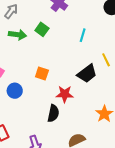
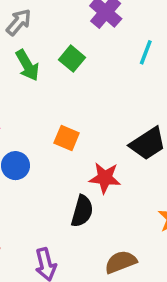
green arrow: (18, 35) -> (27, 65), turned 48
cyan line: (83, 35) -> (146, 52), moved

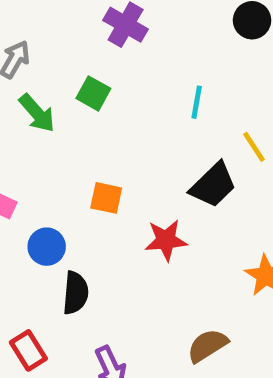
cyan line: (146, 52) -> (197, 102), moved
black semicircle: (82, 211) -> (75, 293), moved

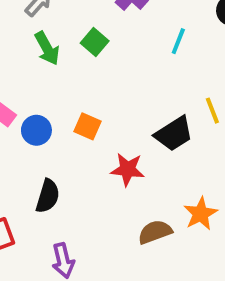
cyan line: (197, 102) -> (178, 41), moved
blue circle: (47, 247) -> (36, 130), moved
brown semicircle: (207, 346) -> (155, 232), moved

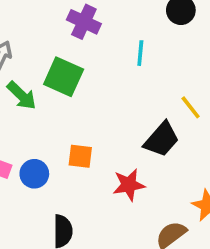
green square: (95, 42) -> (64, 77), size x1.5

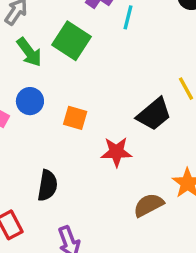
cyan line: (140, 53) -> (128, 17), moved
blue circle: (34, 174) -> (30, 101), moved

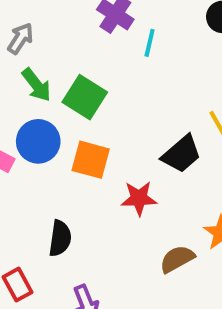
green square: (71, 41) -> (85, 97), moved
blue circle: (30, 101) -> (38, 141), size x1.4
orange square: (75, 118) -> (91, 160), size x1.4

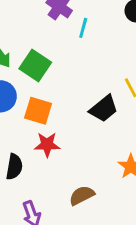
red star: (139, 198) -> (47, 145), moved
brown semicircle: (177, 259) -> (82, 195), moved

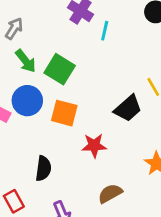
red star: (47, 145) -> (94, 145), moved

